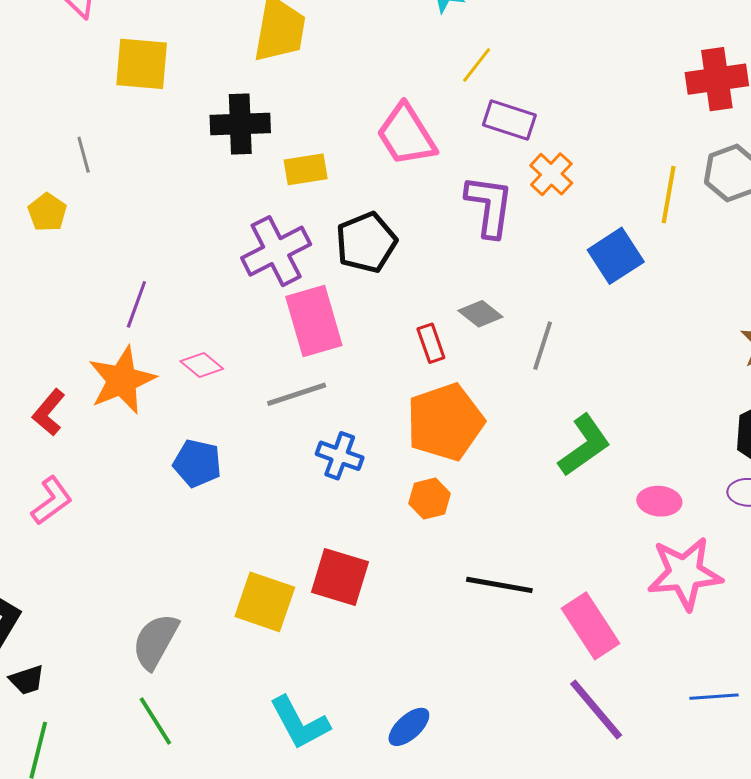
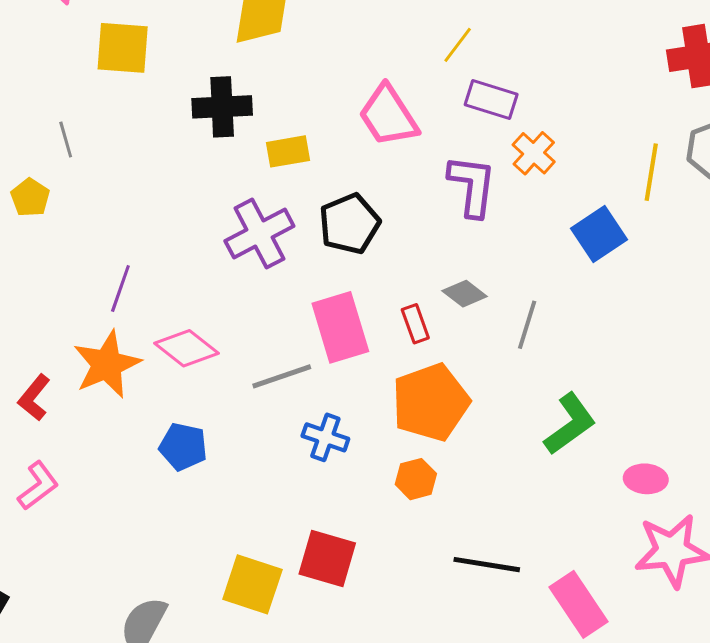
pink rectangle: (314, 321) -> (340, 327), moved
pink diamond: (202, 365) -> (186, 348), size x1.5

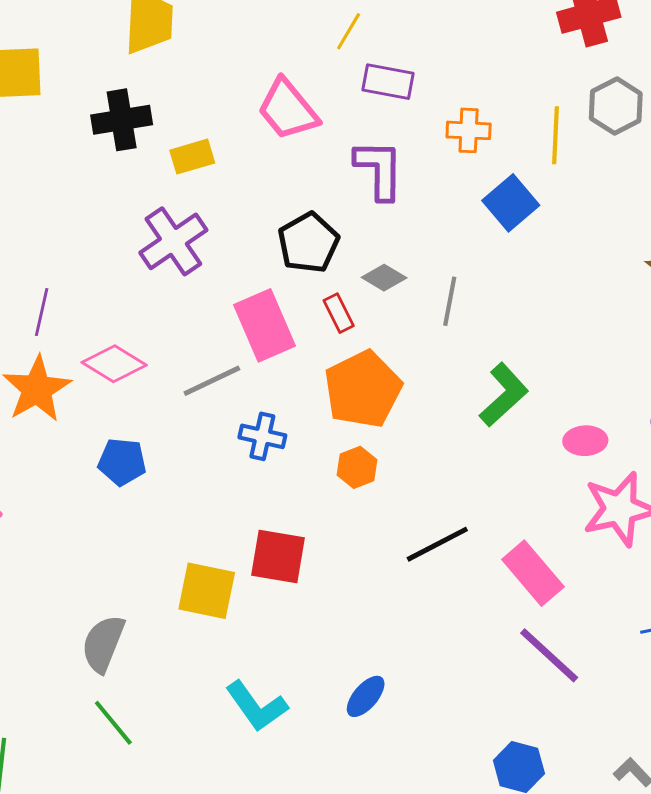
orange cross: (534, 153) -> (469, 130), moved, turned -33
black pentagon: (349, 224) -> (308, 243), moved
black line: (487, 565) -> (437, 544), turned -30

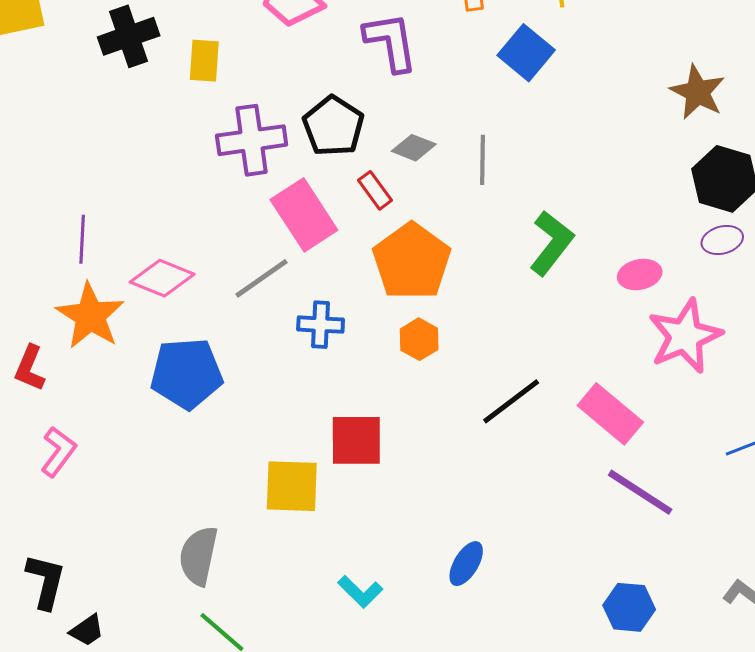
yellow rectangle: (192, 157) -> (204, 61), turned -60
purple cross: (173, 241) -> (252, 140), moved, turned 36
blue pentagon: (122, 462) -> (187, 373), size x1.5
cyan L-shape: (257, 706) -> (360, 592), size x0.7

